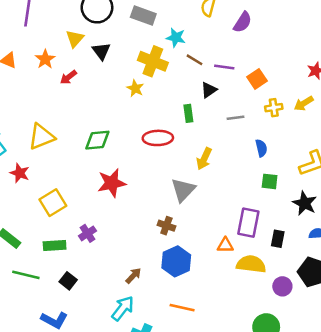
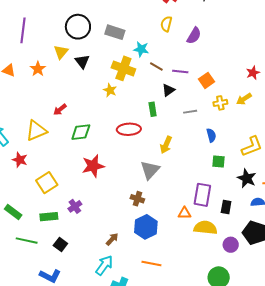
red arrow: (68, 77) -> (60, 110), moved

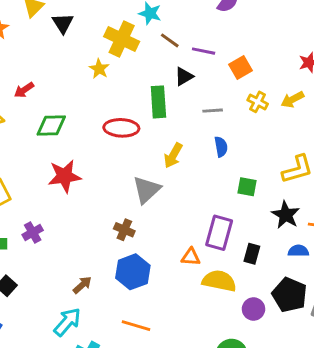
yellow cross: (220, 103) -> (258, 102), turned 32
green rectangle: (153, 109) -> (158, 102), size x1.5
blue semicircle: (211, 135) -> (221, 147), moved

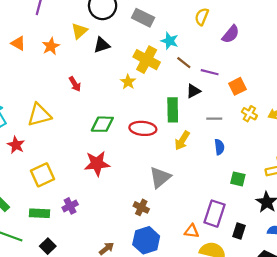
black triangle: (63, 23) -> (102, 45), turned 42
red arrow: (24, 90) -> (75, 84), moved, turned -91
green diamond: (51, 126) -> (102, 124), moved
yellow arrow: (173, 155) -> (182, 141), moved

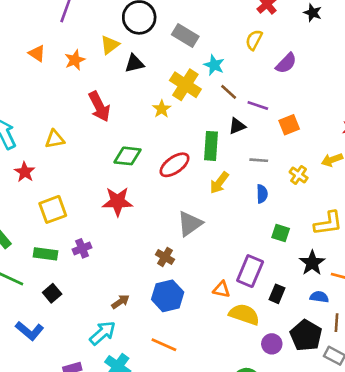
red arrow: (75, 84) -> (99, 106), size x1.6
yellow cross: (249, 114) -> (299, 175), moved
yellow triangle: (39, 115) -> (55, 139), size x0.7
red ellipse: (143, 128) -> (175, 165), turned -45

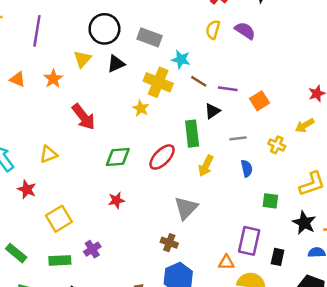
black triangle: (134, 63) -> (116, 64), moved
purple semicircle: (286, 63) -> (245, 31), moved, turned -90
red star: (117, 201) -> (116, 200), size x0.6

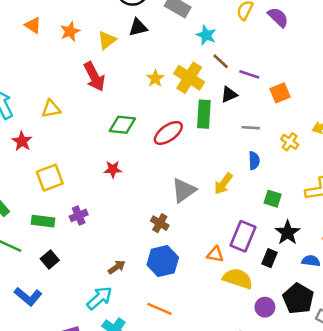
yellow triangle: (82, 59) -> (107, 40), moved
yellow cross: (158, 82) -> (189, 78), moved
yellow arrow: (206, 166) -> (223, 184), moved
black star: (304, 223) -> (288, 233), moved

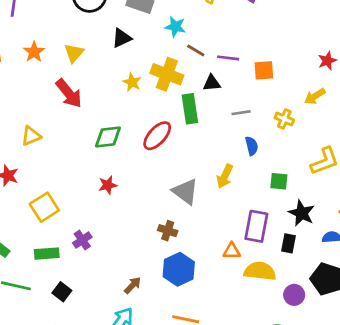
black triangle: (138, 27) -> (122, 38), moved
orange square: (280, 93) -> (264, 70), turned 30
black triangle: (229, 95) -> (212, 83), turned 30
gray triangle: (184, 190) -> (185, 192), turned -36

